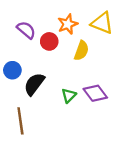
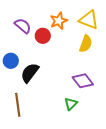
yellow semicircle: (81, 51) -> (86, 44), moved
green triangle: (69, 96) -> (71, 104), moved

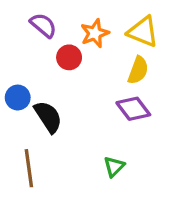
purple semicircle: (23, 26) -> (43, 25), moved
black semicircle: (30, 73) -> (48, 117), turned 110
purple diamond: (83, 81) -> (133, 109), moved

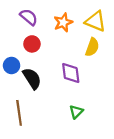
red circle: (69, 57) -> (32, 44), moved
purple diamond: (133, 109) -> (71, 73), moved, turned 30

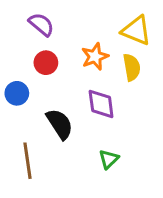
orange star: (63, 22) -> (95, 57), moved
yellow semicircle: (92, 47) -> (132, 67), turned -30
black semicircle: (32, 78) -> (60, 124), moved

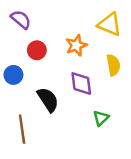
purple semicircle: (41, 24) -> (21, 19), moved
yellow semicircle: (132, 67) -> (113, 65), moved
green triangle: (109, 159) -> (101, 118), moved

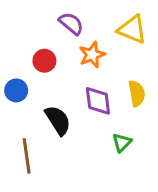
purple semicircle: (21, 19) -> (71, 24), moved
yellow semicircle: (113, 65) -> (137, 93), moved

